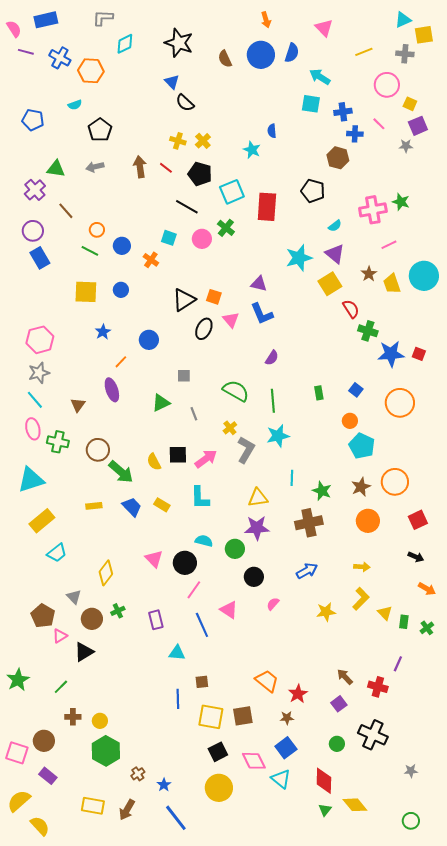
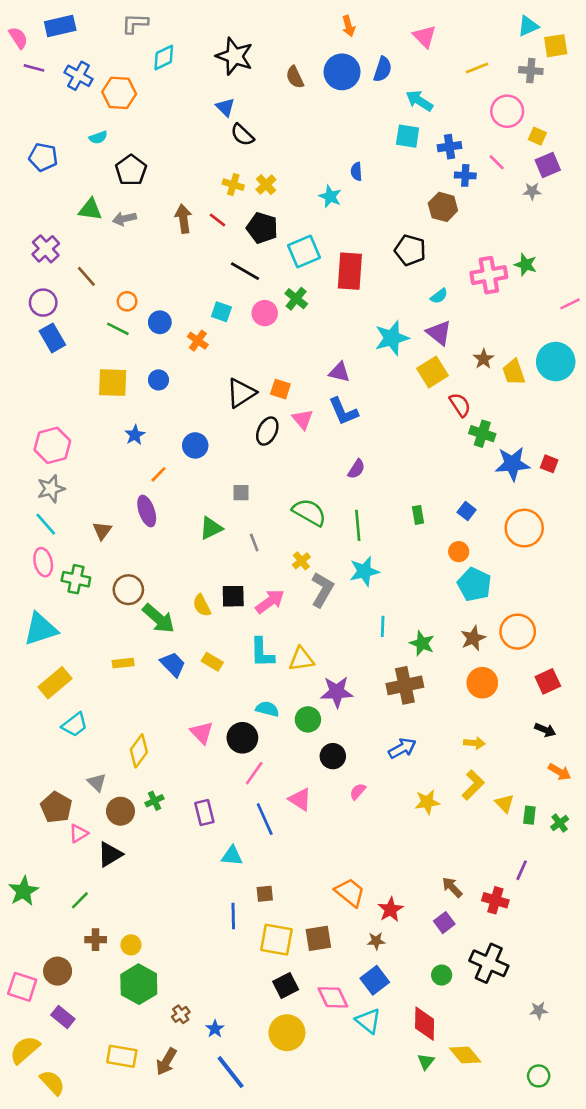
green triangle: (56, 169) -> (90, 210), moved
pink line: (389, 245) -> (570, 304), moved
yellow triangle: (258, 498) -> (301, 659), moved

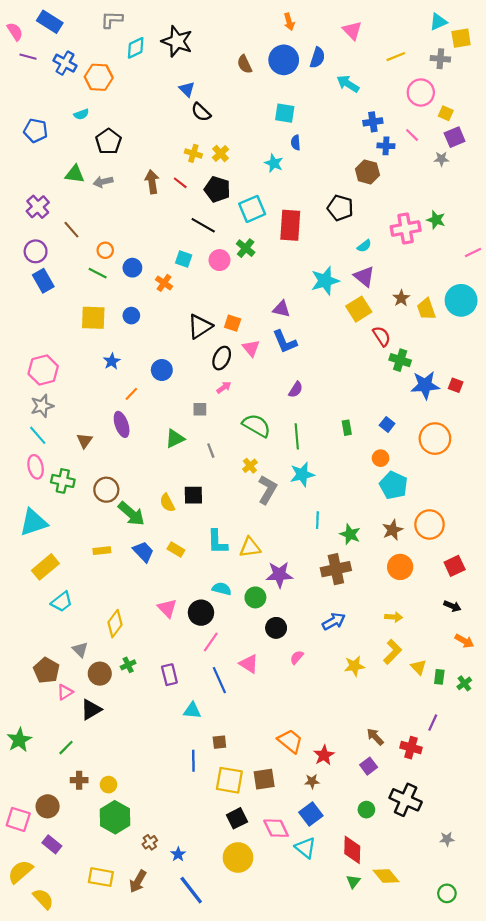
blue rectangle: (60, 26) -> (50, 22), turned 45
black star: (235, 56) -> (177, 41), moved
cyan square: (408, 136) -> (285, 113), moved
pink arrow: (270, 601) -> (224, 387), moved, size x0.6

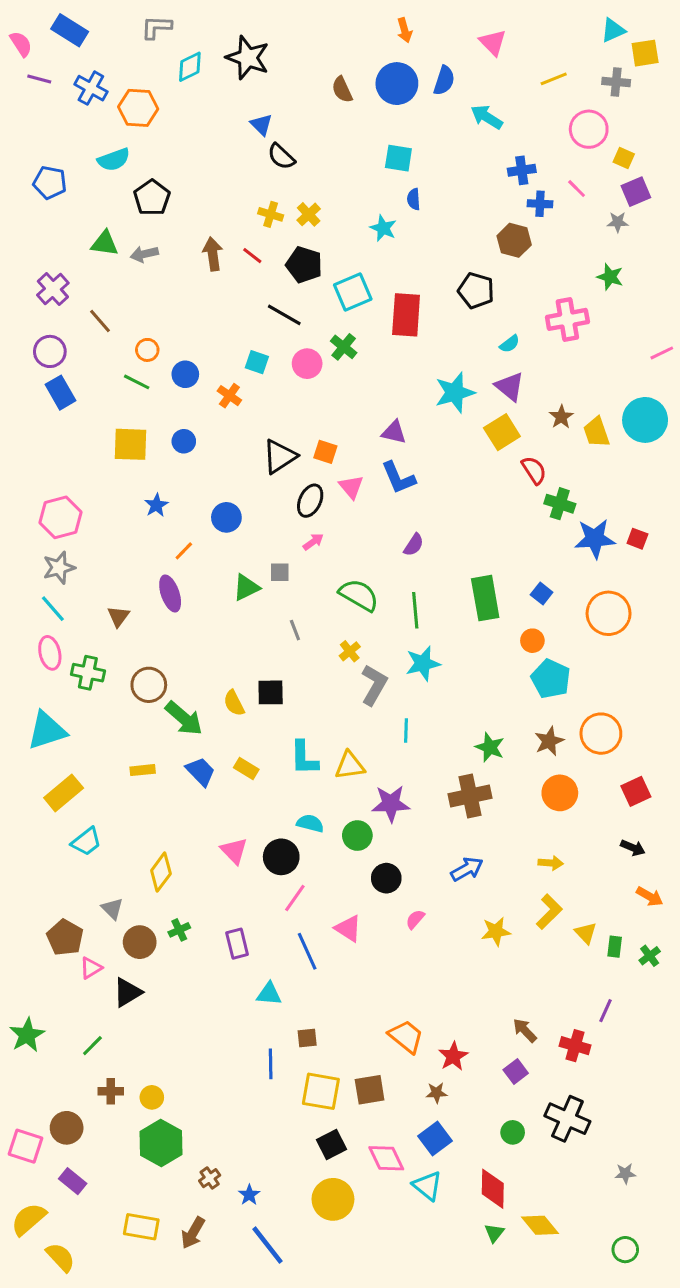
cyan semicircle: (81, 114) -> (114, 160), size x1.5
green star: (436, 220) -> (610, 277), moved
green rectangle: (347, 428) -> (485, 598), size x2.0
green triangle: (175, 439) -> (246, 587), moved
cyan line: (317, 520) -> (406, 730), moved

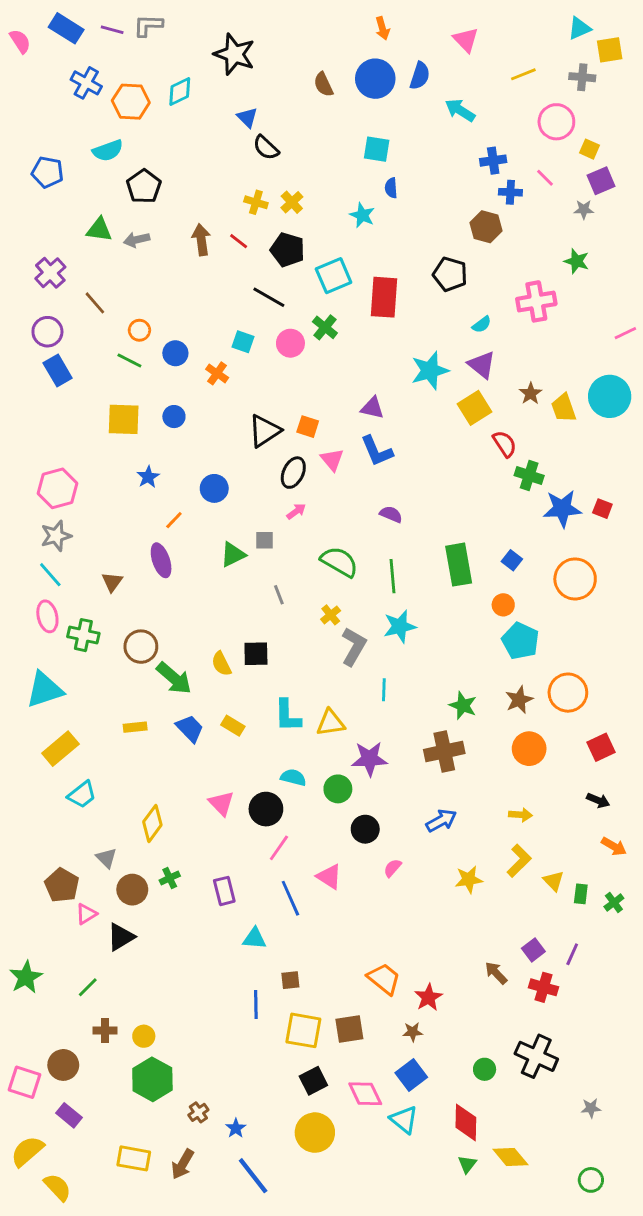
cyan diamond: (190, 67) -> (180, 92), moved
purple line: (39, 79) -> (112, 30), moved
purple semicircle: (414, 545) -> (391, 514), turned -100
purple square: (516, 1071) -> (533, 950), moved

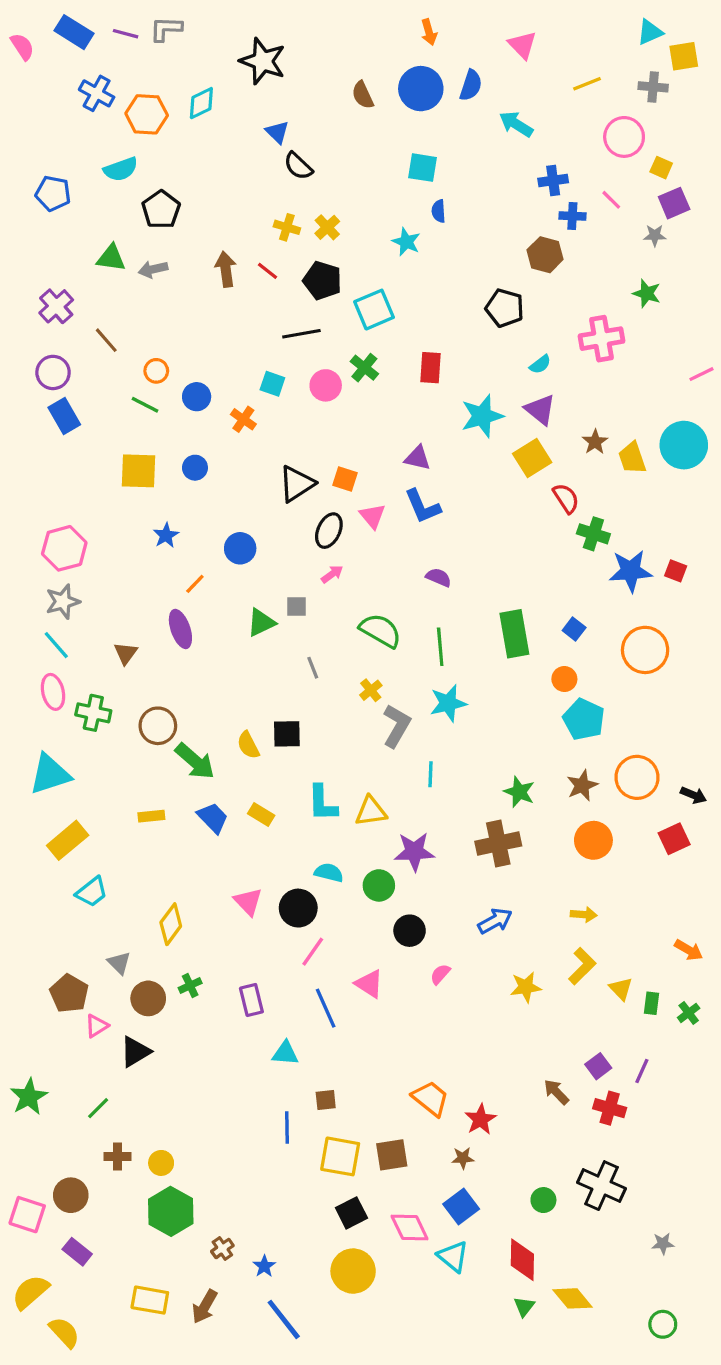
black line: (269, 297) -> (301, 334), turned -40
red rectangle: (384, 297) -> (430, 368), moved, size x0.7
black arrow: (598, 800) -> (693, 795), moved

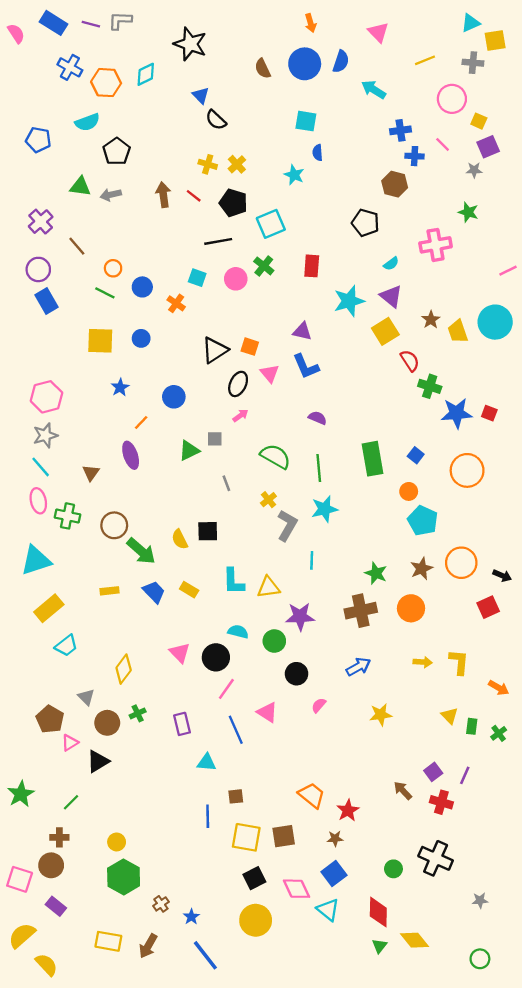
orange circle: (593, 840) -> (411, 608), moved
yellow L-shape: (582, 966) -> (459, 662), moved, turned -40
brown cross: (118, 1156) -> (59, 837), moved

